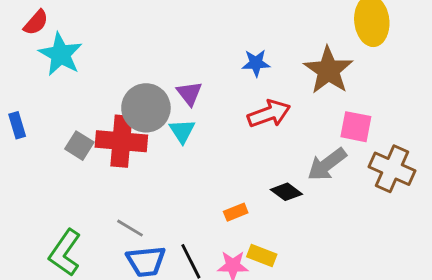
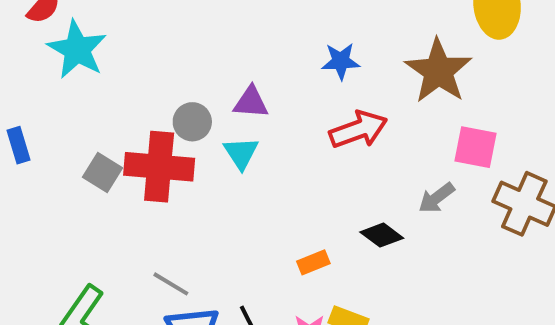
purple triangle: (189, 93) -> (251, 102), turned -48
gray circle: (146, 108) -> (192, 122), size x0.6
gray arrow: (327, 164) -> (436, 198), size x0.7

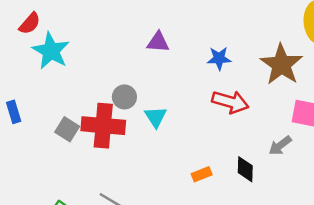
purple triangle: (251, 102) -> (158, 42), moved
red arrow: (358, 130) -> (230, 102), turned 36
black diamond: (382, 235) -> (245, 169), turned 55
orange rectangle: (313, 262) -> (202, 174), moved

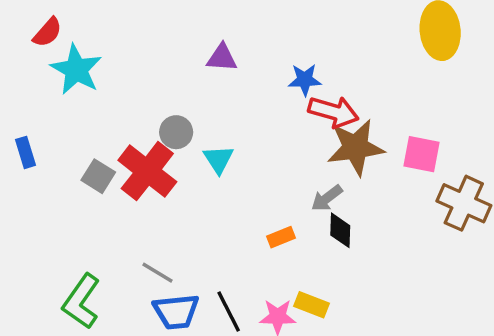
brown star: (281, 65) -> (356, 147), moved, turned 30
red arrow: (230, 102) -> (334, 112), moved
red cross: (103, 126) -> (147, 171), turned 33
gray arrow: (280, 146) -> (327, 198), moved

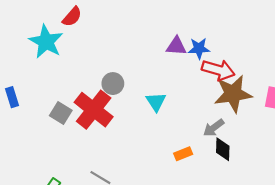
red semicircle: (48, 32) -> (72, 17), moved
purple triangle: (222, 58) -> (176, 46), moved
cyan triangle: (218, 159) -> (156, 102), moved

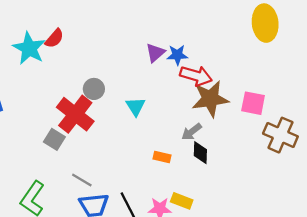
red semicircle: (72, 17) -> (54, 38), moved
purple triangle: (176, 46) -> (155, 53), turned -45
gray square: (61, 113) -> (54, 139), moved
orange rectangle: (183, 154) -> (162, 157), turned 35

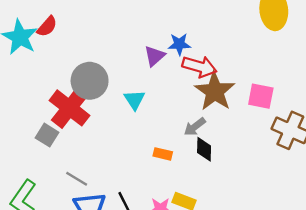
purple triangle: (155, 53) -> (155, 56), moved
gray circle: (94, 89) -> (90, 81), size x1.6
brown star: (210, 99) -> (215, 91), turned -30

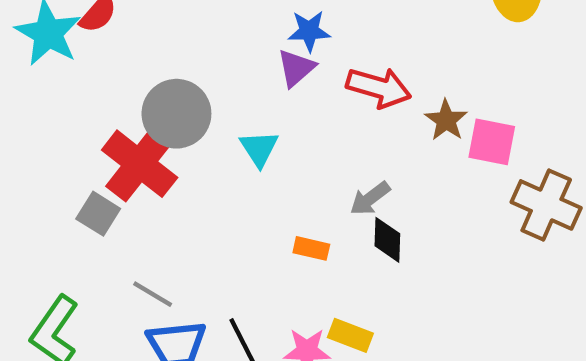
blue star: (179, 44) -> (309, 31), moved
brown star: (215, 91) -> (446, 120), moved, size x0.6

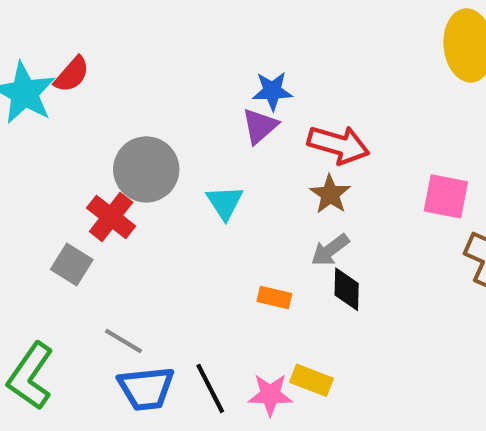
brown star: (446, 120) -> (330, 194), moved
red cross: (140, 164) -> (111, 217), size x0.7

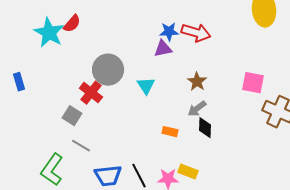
purple triangle: (260, 126) -> (163, 49), turned 30
red arrow: (338, 145) -> (196, 33), moved
gray line: (123, 341) -> (81, 146), moved

